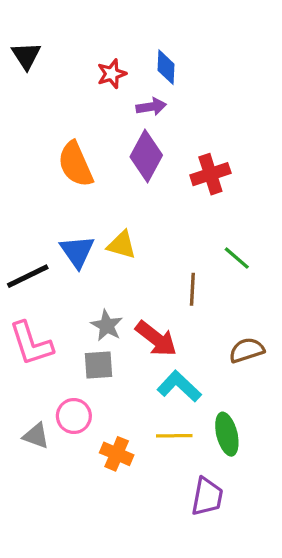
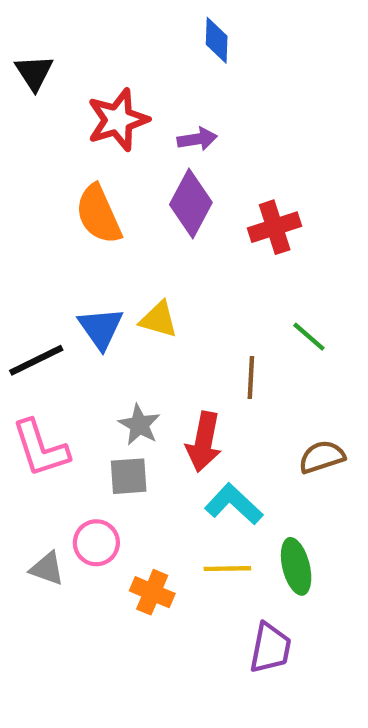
blue diamond: (166, 67) -> (217, 40), moved
red star: (112, 74) -> (118, 120), moved, size x1.6
red arrow: (156, 339) -> (204, 442), turned 63

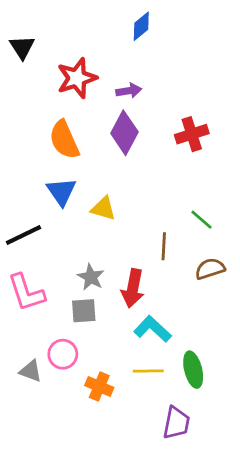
blue diamond: (217, 40) -> (141, 26), turned 48
red cross: (275, 227) -> (192, 134), moved
blue triangle: (101, 328) -> (61, 192), moved
brown semicircle: (322, 457) -> (210, 269), moved

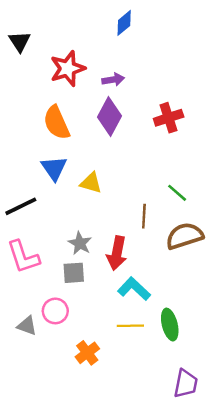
brown semicircle: (210, 269) -> (185, 236), size x1.4
orange cross: (99, 386) -> (87, 353), moved, turned 30
purple trapezoid: (176, 423) -> (186, 384), moved

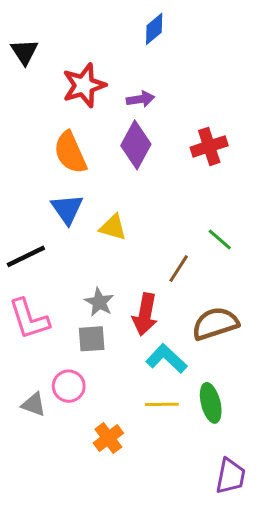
brown line: (144, 216) -> (179, 269), turned 30
brown semicircle: (185, 236) -> (215, 324), moved

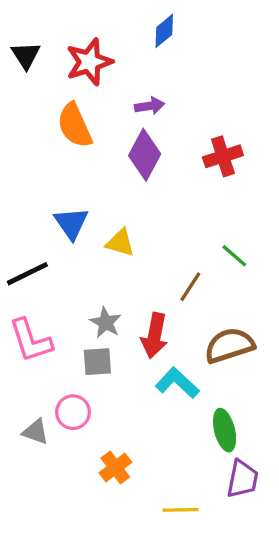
red star: (84, 85) -> (89, 62), moved
orange semicircle: (70, 153) -> (75, 125), moved
yellow line: (162, 404) -> (181, 510), moved
purple trapezoid: (231, 476) -> (242, 479), moved

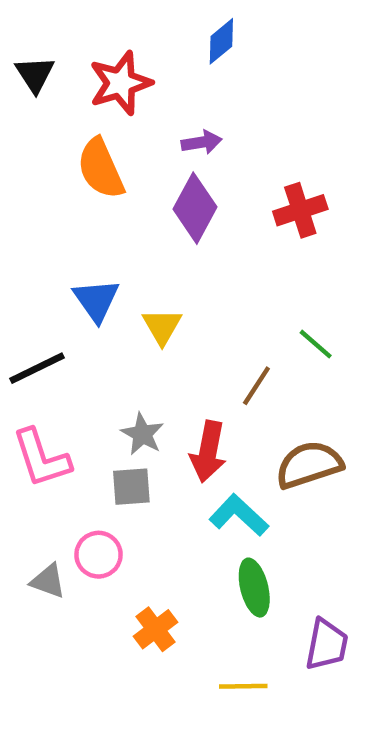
yellow triangle: (120, 243) -> (162, 327), turned 44
green ellipse: (225, 430) -> (254, 588), moved

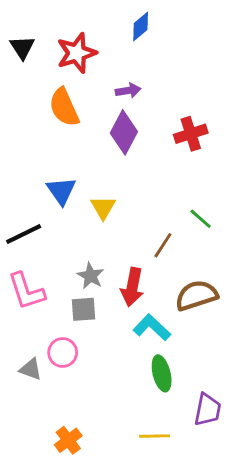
orange cross: (156, 629) -> (68, 440), moved

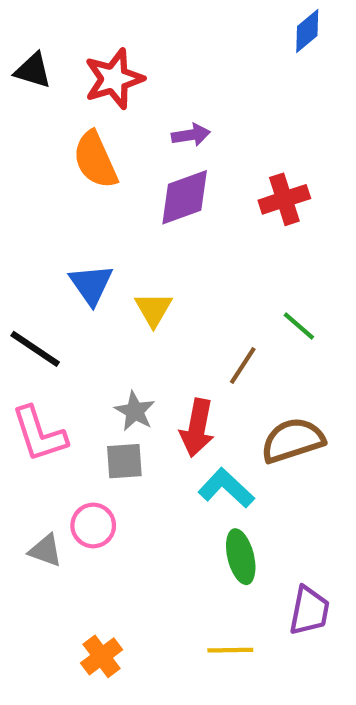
blue diamond: (141, 26) -> (307, 31), moved
black triangle: (22, 47) -> (33, 70), turned -40
purple diamond: (124, 132) -> (185, 197), turned 42
black line: (24, 234) -> (35, 349), turned 60

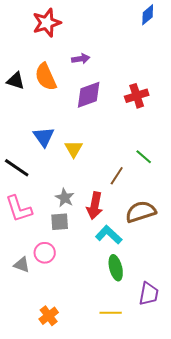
black triangle: (33, 70) -> (16, 81), moved
red star: (114, 79) -> (47, 23), moved
purple arrow: (191, 135) -> (81, 59), moved

